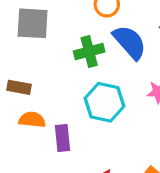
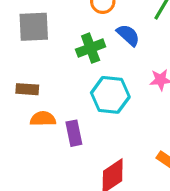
blue semicircle: (130, 42) -> (128, 35), size x0.7

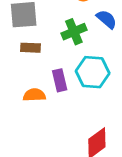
brown rectangle: (27, 89) -> (31, 48), moved
purple rectangle: (74, 133) -> (60, 80), moved

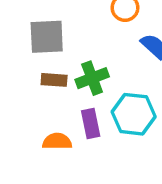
green cross: (74, 32) -> (92, 78), moved

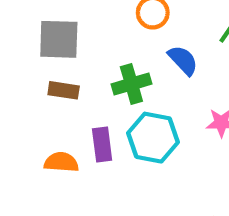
green cross: (92, 78) -> (131, 84), moved

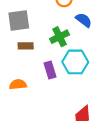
orange semicircle: (61, 162) -> (18, 84), moved

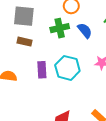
green cross: (60, 37) -> (60, 28), moved

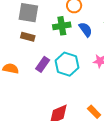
purple rectangle: (42, 70) -> (43, 64), turned 35

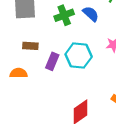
brown rectangle: (28, 37) -> (30, 46), moved

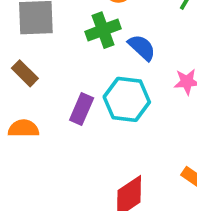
blue semicircle: (91, 14) -> (142, 47), moved
brown rectangle: (30, 46) -> (25, 73), moved, turned 40

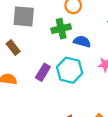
blue semicircle: (142, 47) -> (82, 42), turned -35

